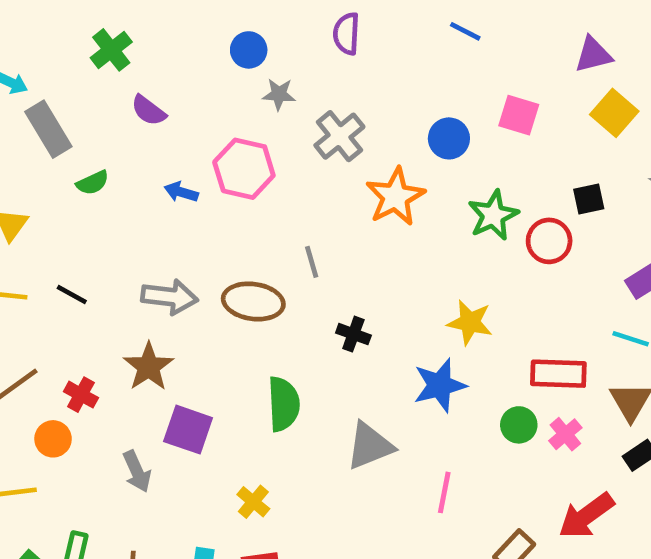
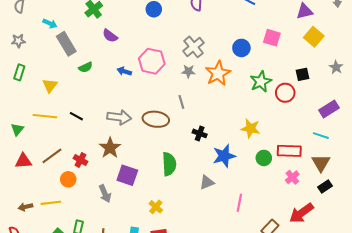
gray star: (279, 94) -> (188, 71), moved
blue star: (440, 385) -> (224, 156), moved
green circle: (519, 425) -> (264, 158), moved
gray triangle: (370, 446) -> (207, 182), size x0.7

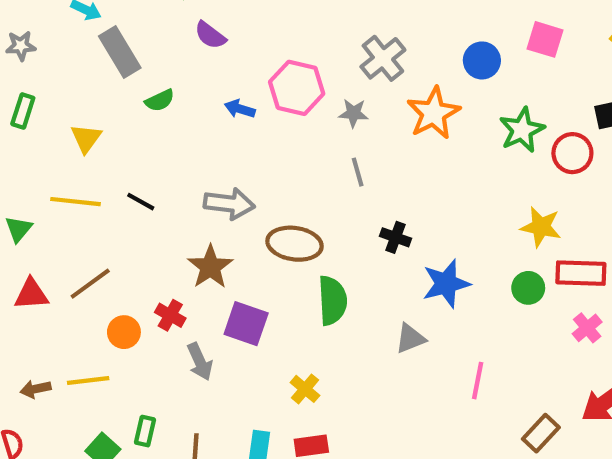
gray star: (188, 71) -> (353, 113), moved
brown ellipse: (156, 119) -> (294, 244), moved
yellow star: (251, 128) -> (541, 227), moved
red cross: (80, 160) -> (170, 315), moved

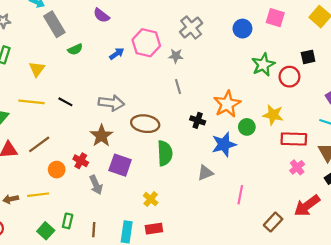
blue arrow: (240, 109) -> (117, 54), turned 128
orange star: (433, 113) -> (227, 104), moved
green circle: (528, 288) -> (247, 127), moved

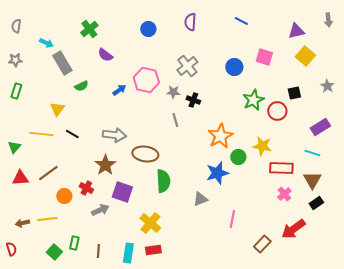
yellow triangle: (37, 69) -> (57, 109), moved
black cross: (198, 120) -> (193, 100), moved
gray arrow: (96, 185) -> (100, 210), turned -90
yellow cross: (151, 199) -> (150, 223), size x1.5

